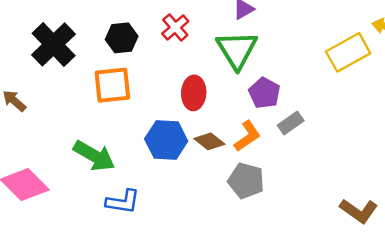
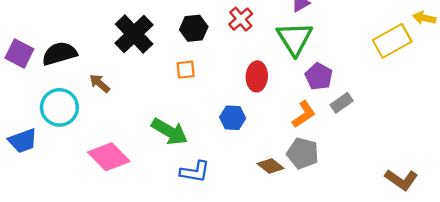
orange square: (112, 85) -> (186, 70), size x0.6
blue hexagon: (166, 140) -> (233, 118), size x0.7
brown diamond: (209, 141) -> (271, 166), moved

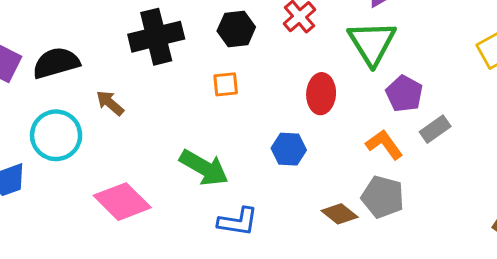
black cross: (134, 34) -> (156, 37), turned 30
orange L-shape: (304, 114) -> (384, 145), turned -92

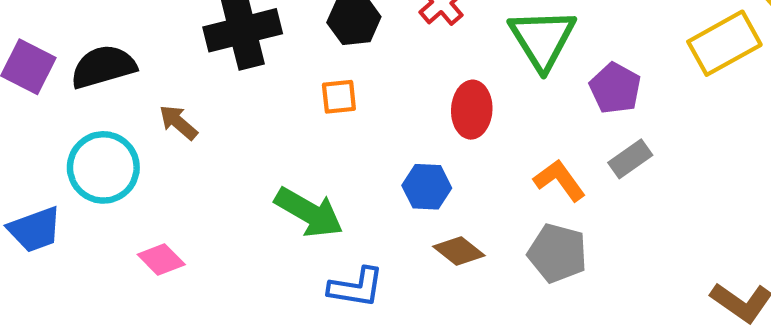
purple pentagon: (404, 94) -> (615, 88), moved
pink diamond: (122, 202) -> (161, 260), moved, size x0.6
brown diamond: (340, 214) -> (459, 251), moved

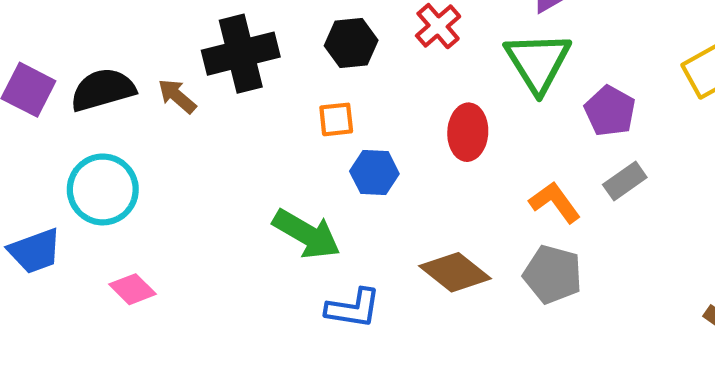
brown arrow: (178, 122) -> (177, 96), moved
blue hexagon: (427, 187) -> (374, 172), moved
brown diamond: (459, 251) -> (455, 272), size x1.4
pink diamond: (161, 260) -> (132, 289), moved

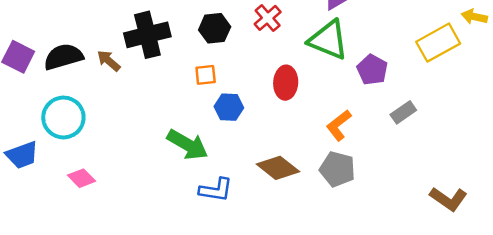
green triangle: (538, 62) -> (328, 40), turned -36
gray rectangle: (625, 181) -> (403, 112), moved
orange L-shape: (555, 202) -> (339, 125), turned -92

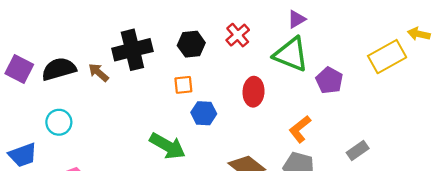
gray rectangle: (403, 112) -> (358, 151), moved
cyan circle: (63, 117) -> (59, 122), size x0.7

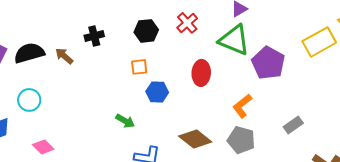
black cross: (132, 50) -> (94, 36), size x0.6
purple pentagon: (329, 80) -> (268, 63), size x1.4
green arrow: (168, 146) -> (125, 121), size x0.6

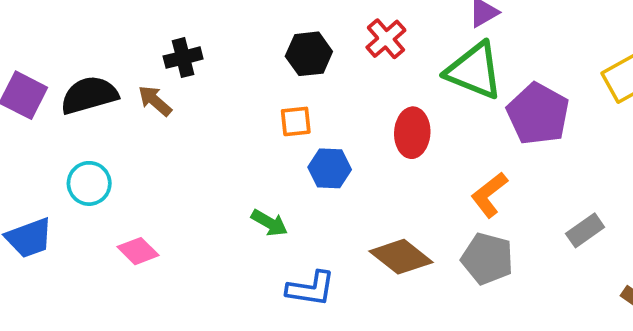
black cross: (94, 36) -> (183, 58), moved
pink diamond: (43, 147) -> (138, 251), moved

